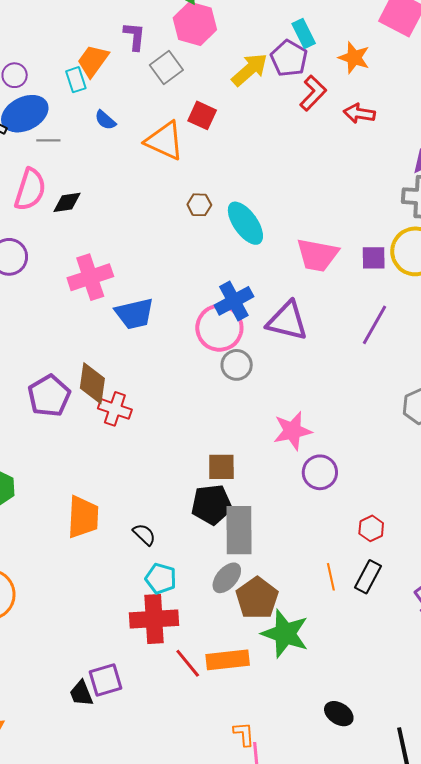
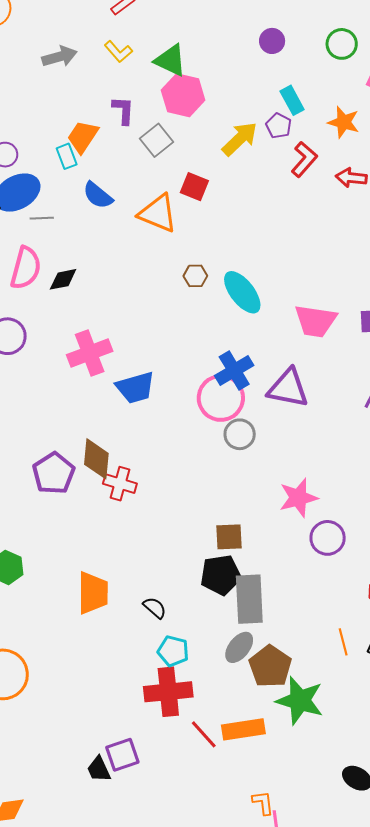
purple pentagon: (289, 58) -> (279, 126), size x0.7
blue semicircle: (105, 120) -> (98, 195), size x1.4

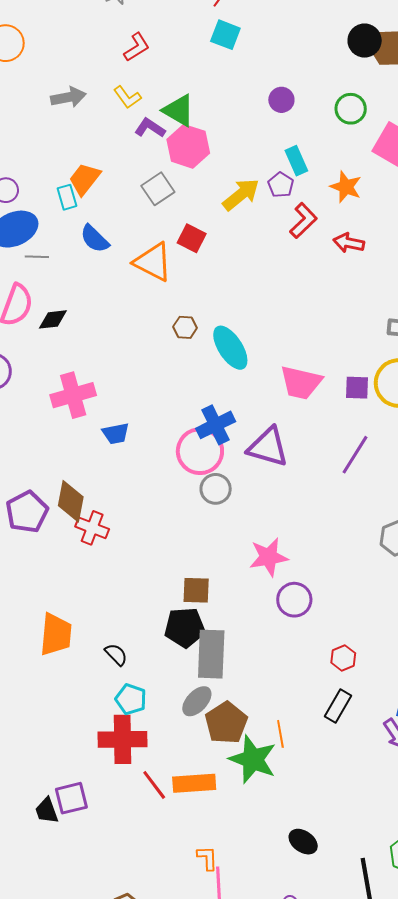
purple L-shape: (123, 110) -> (150, 128), moved, turned -64
blue trapezoid: (135, 388) -> (116, 433), size x0.7
orange line: (343, 642) -> (280, 734), moved

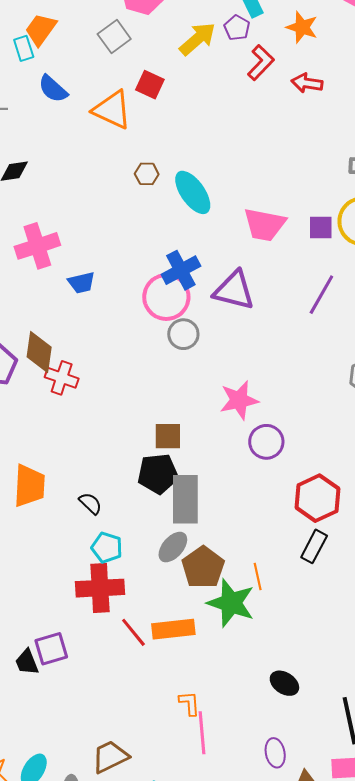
red hexagon: (343, 658) -> (317, 498), size x1.8

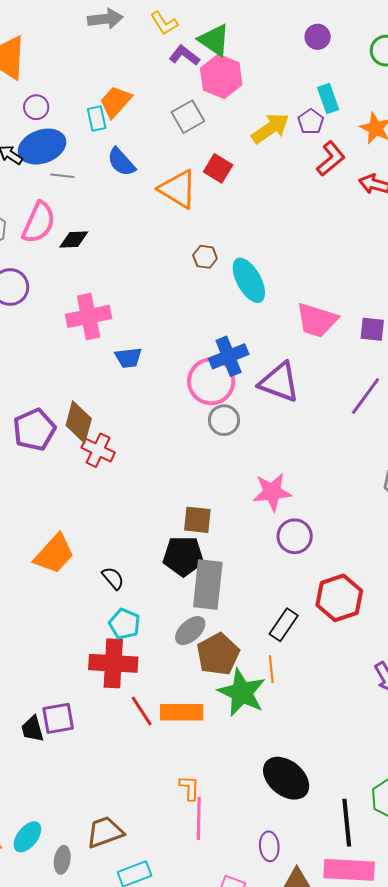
orange trapezoid: (29, 486) -> (54, 554), turned 33
black rectangle: (314, 546) -> (284, 625), moved
black ellipse: (284, 683) -> (286, 778), size x1.6

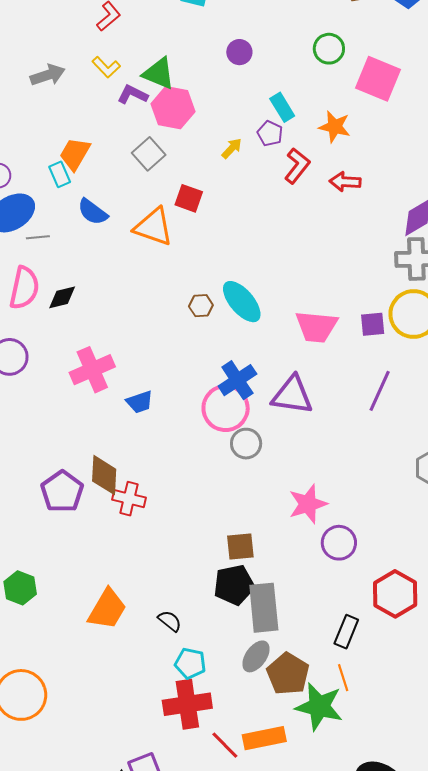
purple circle: (318, 37) -> (239, 52), moved
yellow arrow: (270, 128) -> (232, 148), size x0.6
brown hexagon: (205, 257) -> (201, 306), moved

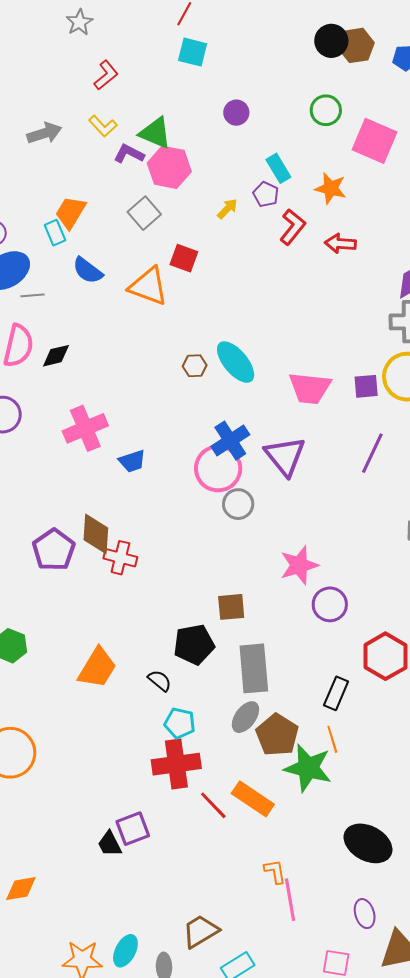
purple triangle: (292, 395) -> (285, 456), turned 42
black pentagon: (234, 585) -> (194, 644), moved
orange rectangle: (264, 738) -> (253, 799), turned 45

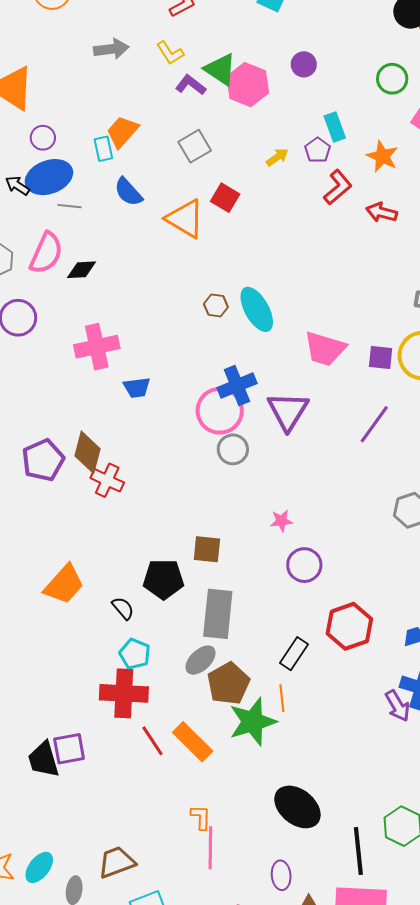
pink hexagon: (169, 167) -> (248, 85), moved
pink star: (299, 565) -> (281, 521), size x0.6
green star: (308, 768) -> (253, 722), turned 30
black trapezoid: (110, 844) -> (43, 760), size x1.4

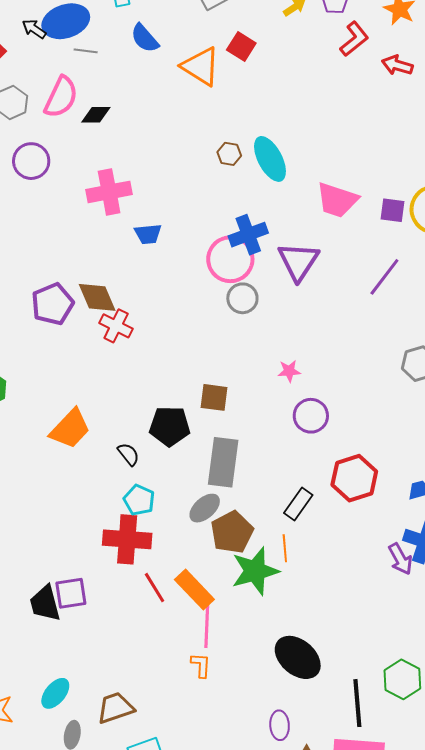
brown diamond: (88, 452) -> (97, 297), turned -39
pink line: (210, 848) -> (207, 627), moved
cyan ellipse: (39, 867) -> (55, 693), moved

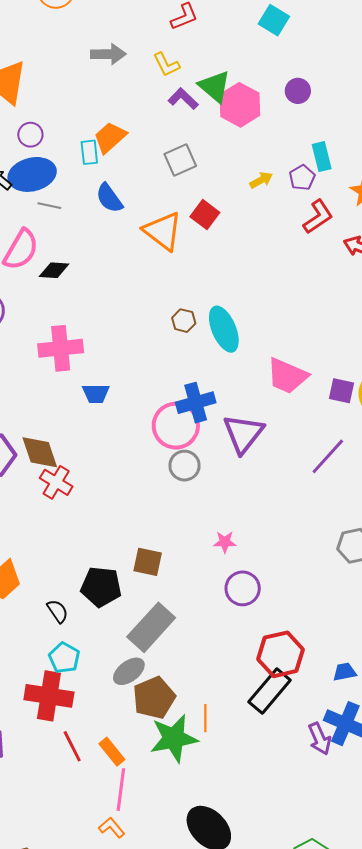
gray rectangle: (223, 462) -> (151, 627), turned 30
black rectangle: (298, 504) -> (270, 691), moved, size x1.4
orange rectangle: (194, 590) -> (112, 752), size x0.7
orange L-shape: (201, 665) -> (112, 828), turned -48

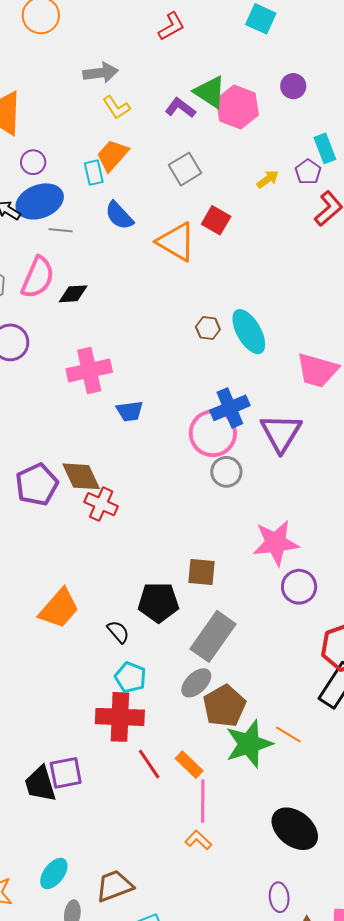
yellow L-shape: (166, 65) -> (116, 107), moved
pink star: (225, 542) -> (276, 543), size x2.0
orange line: (205, 718) -> (288, 734), moved, turned -52

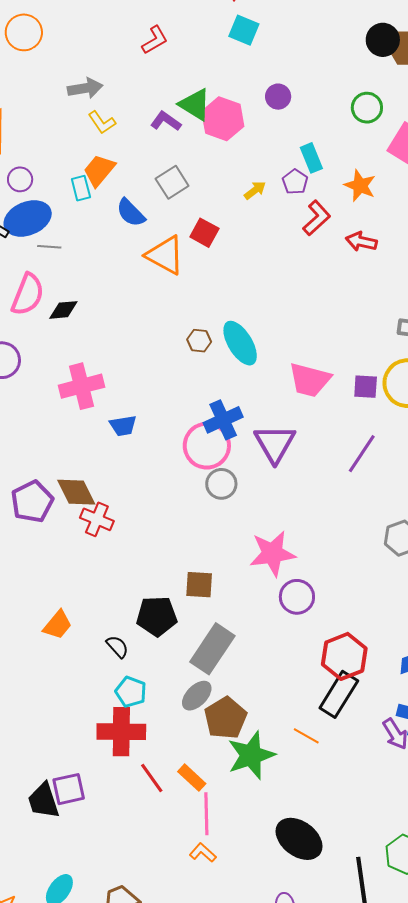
blue semicircle: (119, 216) -> (131, 213), moved
orange trapezoid: (59, 609) -> (58, 625), size x0.7
orange line: (288, 734) -> (306, 736), moved

